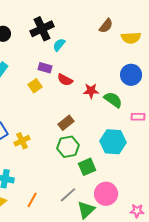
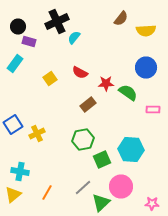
purple rectangle: (45, 68) -> (29, 42), moved
brown rectangle: (66, 123) -> (88, 104), moved
cyan hexagon: (113, 142) -> (131, 150), moved

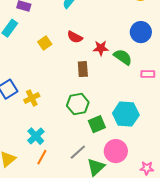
brown rectangle: (88, 104) -> (83, 69), turned -56
cyan cross: (20, 172) -> (36, 136), moved, turned 36

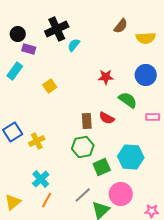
red semicircle: (75, 37) -> (107, 118), moved
red star: (101, 48) -> (106, 77), moved
brown rectangle: (83, 69) -> (87, 121), moved

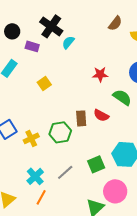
black cross: (57, 29) -> (51, 26), turned -30
purple rectangle: (29, 49) -> (32, 46), moved
green hexagon: (83, 147) -> (60, 132), moved
gray line: (83, 195) -> (65, 172), moved

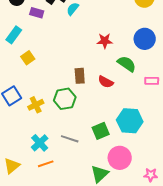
yellow square: (44, 83) -> (28, 58), moved
brown rectangle: (81, 118) -> (80, 76), moved
gray line: (65, 172) -> (70, 139), turned 60
orange line: (41, 197) -> (46, 164), turned 42

